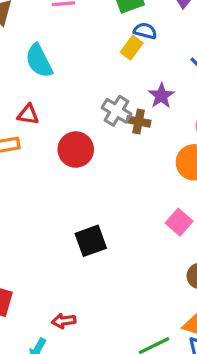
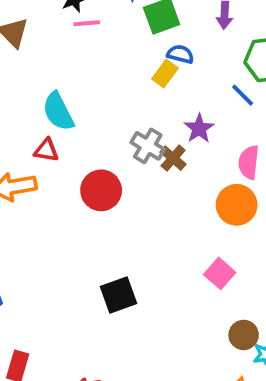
cyan semicircle: (39, 61) -> (58, 112), moved
brown cross: (139, 121) -> (173, 158), turned 30

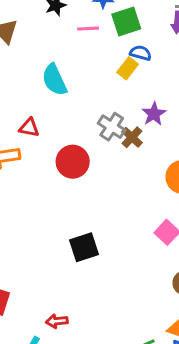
pink line: (87, 23) -> (88, 29), moved
cyan semicircle: (58, 112) -> (54, 80), moved

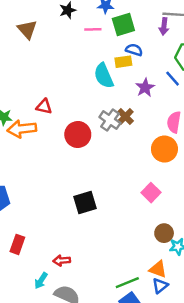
yellow rectangle: (128, 68) -> (123, 62), turned 42
cyan semicircle: (54, 80) -> (104, 76), moved
purple star: (154, 114) -> (145, 88), moved
gray cross: (112, 127) -> (110, 120), moved

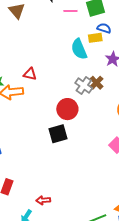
red circle: (78, 134) -> (67, 109), moved
black square: (85, 203) -> (58, 134), moved

